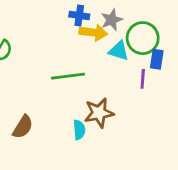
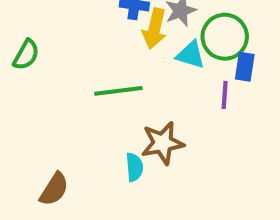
yellow arrow: (93, 32) -> (154, 29), turned 96
brown semicircle: (23, 127) -> (54, 189), moved

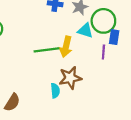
yellow arrow: (154, 29) -> (66, 47), moved

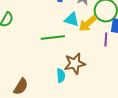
cyan triangle: (85, 31) -> (72, 20), moved
yellow arrow: (66, 47) -> (88, 24), moved, turned 36

